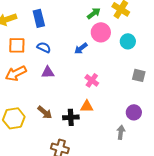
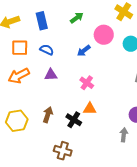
green arrow: (94, 13) -> (77, 18), moved
pink cross: (92, 80) -> (87, 83), moved
brown arrow: (45, 112) -> (48, 115), turned -112
black cross: (71, 117) -> (74, 120), turned 35

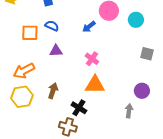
orange square: (20, 48) -> (30, 33), moved
orange arrow: (19, 76) -> (24, 71), moved
orange triangle: (90, 109) -> (95, 85), size x1.5
black cross: (74, 120) -> (79, 108), moved

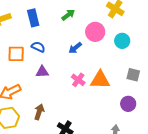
orange triangle: (95, 85) -> (100, 80), moved
purple circle: (142, 91) -> (128, 104), moved

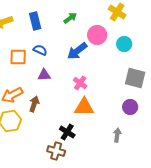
blue arrow: (75, 48) -> (77, 51), size x1.5
gray square: (133, 75) -> (135, 78), size x1.5
orange triangle: (100, 80) -> (84, 107), moved
brown arrow: (39, 112) -> (34, 104), moved

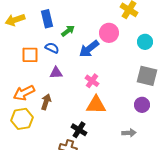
green arrow: (70, 18) -> (68, 31), moved
cyan circle: (124, 44) -> (145, 42), moved
gray arrow: (117, 135) -> (129, 133), turned 80

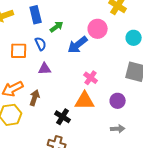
blue semicircle: (52, 48) -> (41, 44), turned 40
pink cross: (92, 81) -> (91, 78), moved
purple circle: (142, 105) -> (118, 101), moved
black cross: (79, 130) -> (63, 117), moved

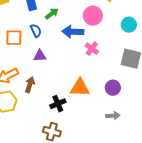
blue arrow: (78, 45) -> (73, 32), turned 40
pink cross: (91, 78) -> (92, 49), moved
black cross: (63, 117) -> (58, 104), turned 35

